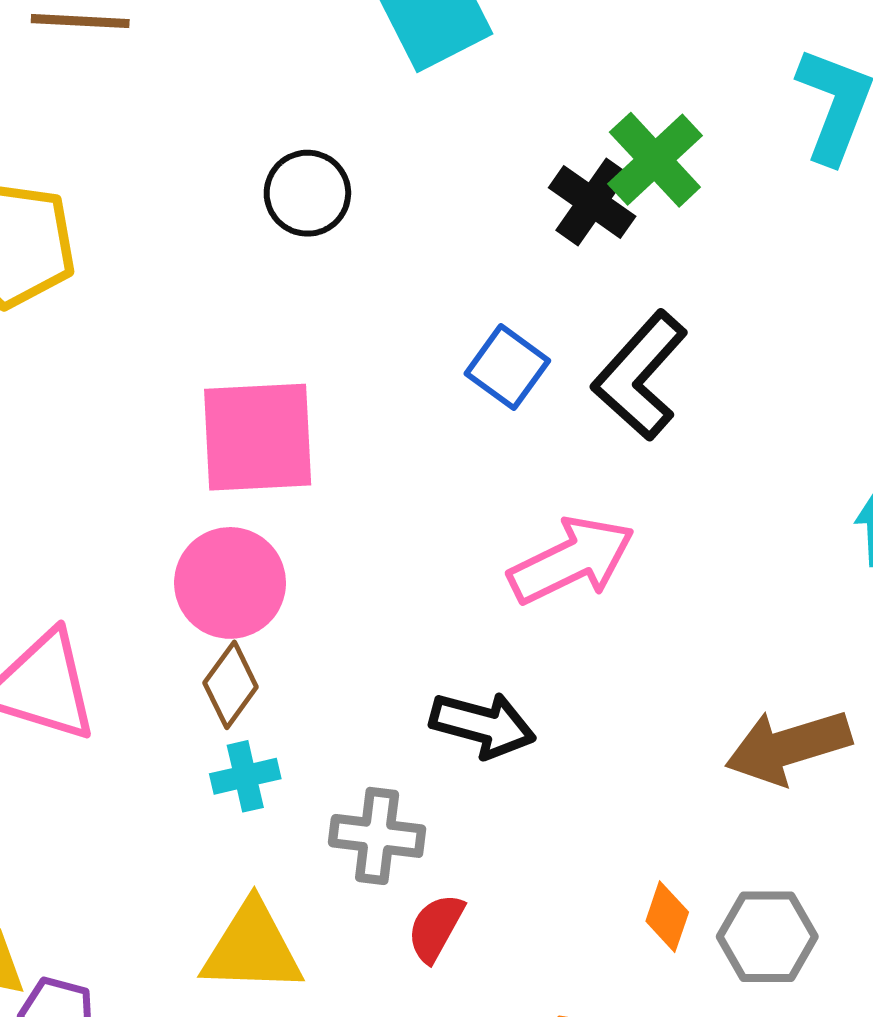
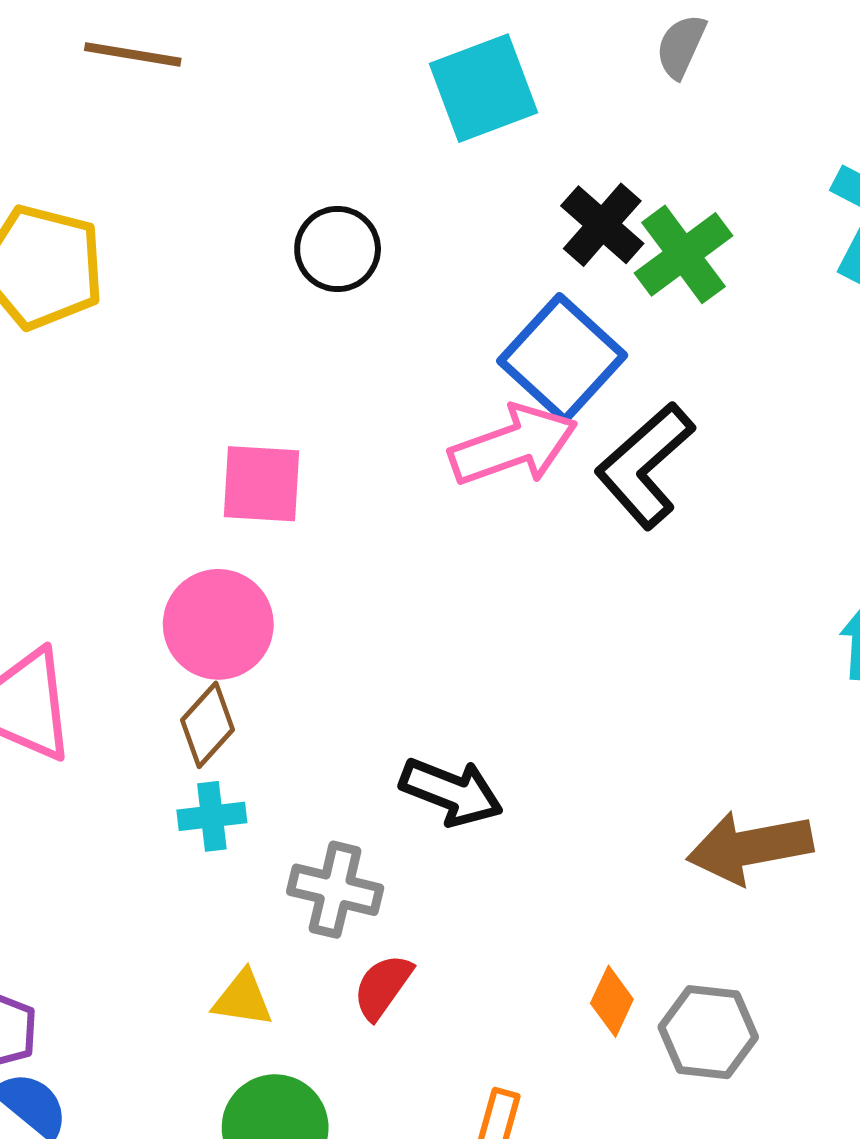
black cross: (592, 202) -> (602, 225), moved
blue square: (507, 367) -> (562, 358), moved, size x1.5
pink square: (258, 437) -> (261, 484), size x0.7
pink arrow: (572, 560) -> (513, 445), moved
yellow triangle: (252, 948) -> (243, 999), moved, size x0.6

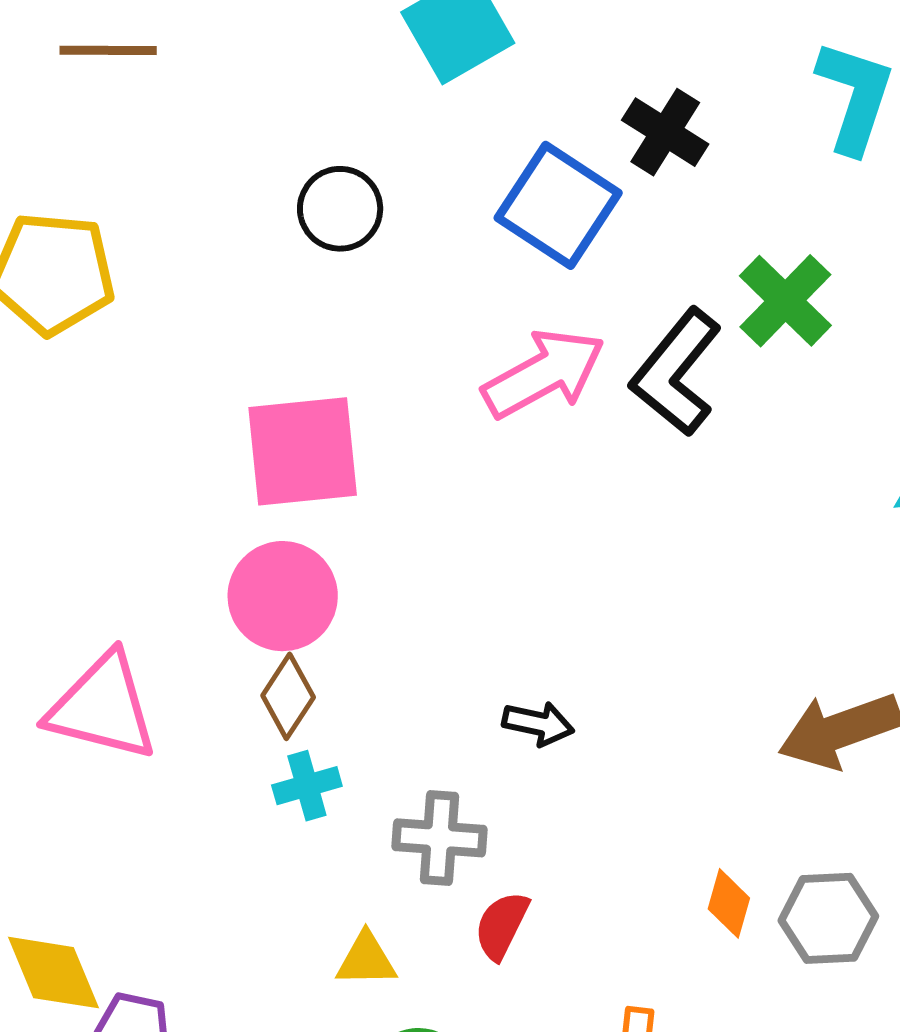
black cross: (602, 225) -> (665, 132), moved
green cross: (684, 254) -> (785, 301), moved
blue square: (562, 358) -> (558, 205), moved
pink square: (261, 484) -> (303, 451), size x1.4
black arrow: (451, 792) -> (538, 724), size x0.7

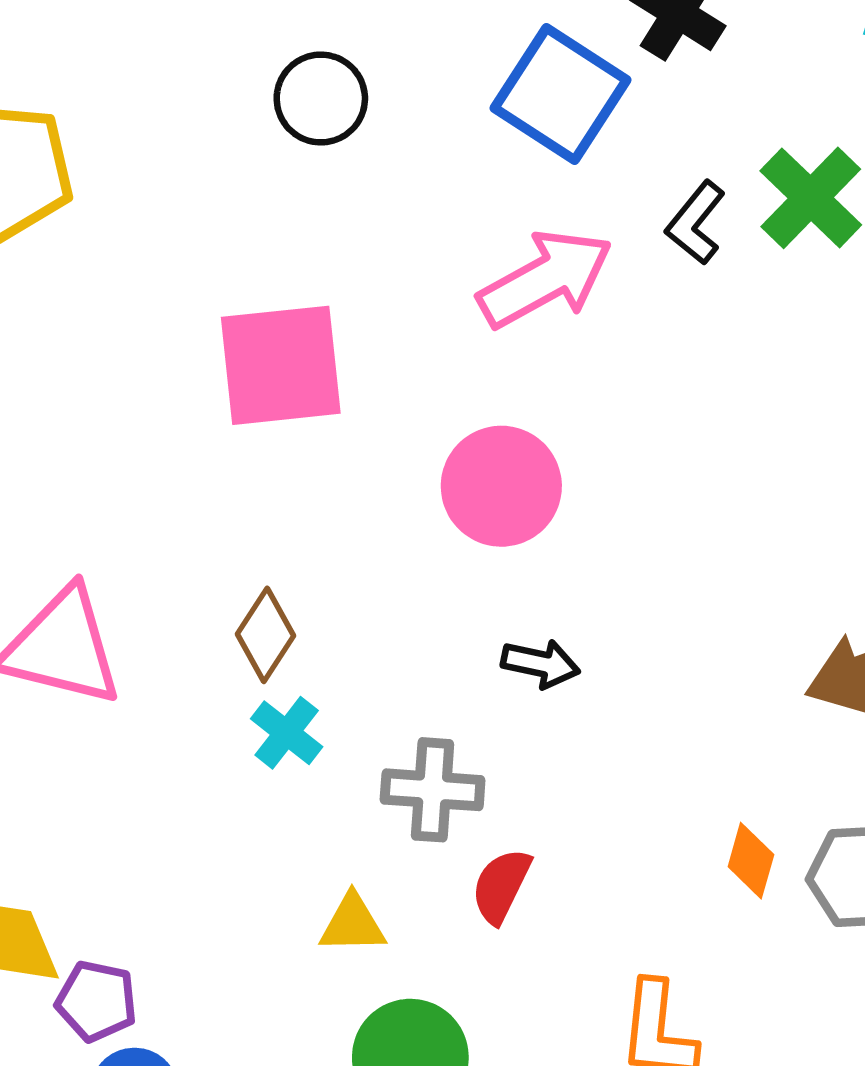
black L-shape: (676, 372) -> (696, 223), moved, size x0.6
pink circle: (283, 596) -> (501, 486), moved
cyan cross: (307, 786) -> (287, 733), turned -36

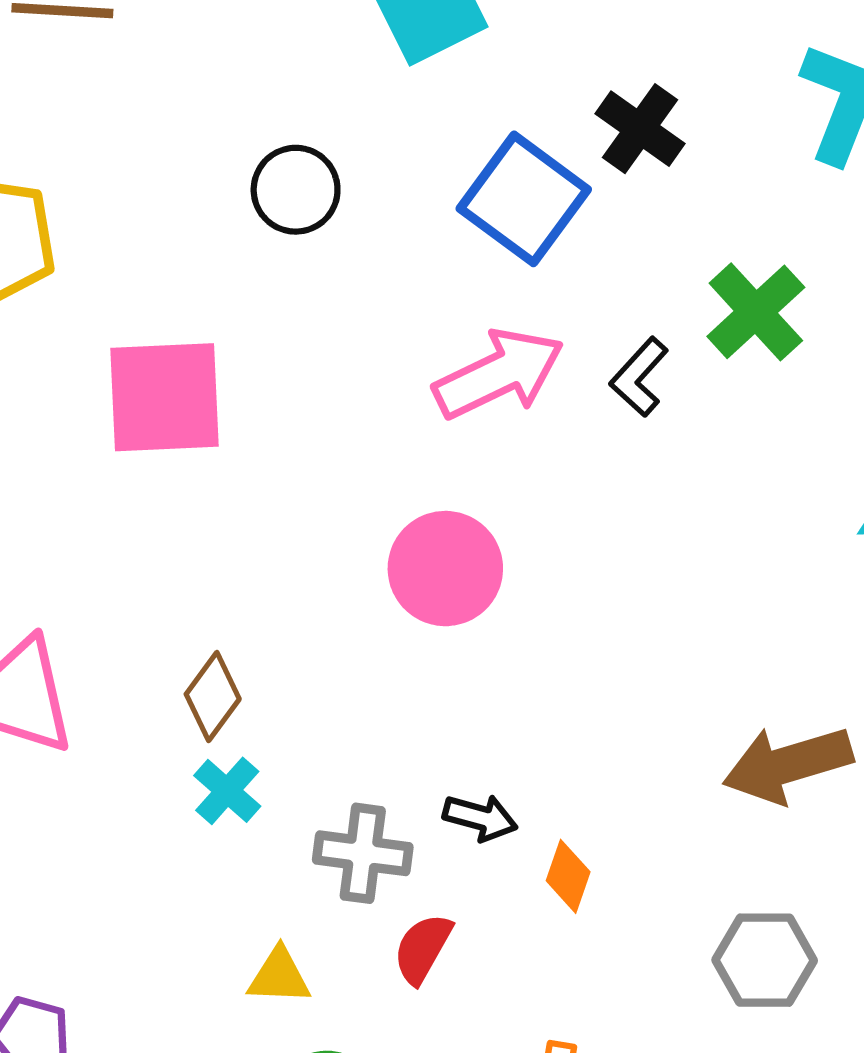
black L-shape: (696, 223) -> (639, 377), moved
pink square: (281, 365) -> (164, 397), moved
black arrow: (541, 664) -> (480, 818), moved
orange diamond: (751, 861) -> (568, 876), moved

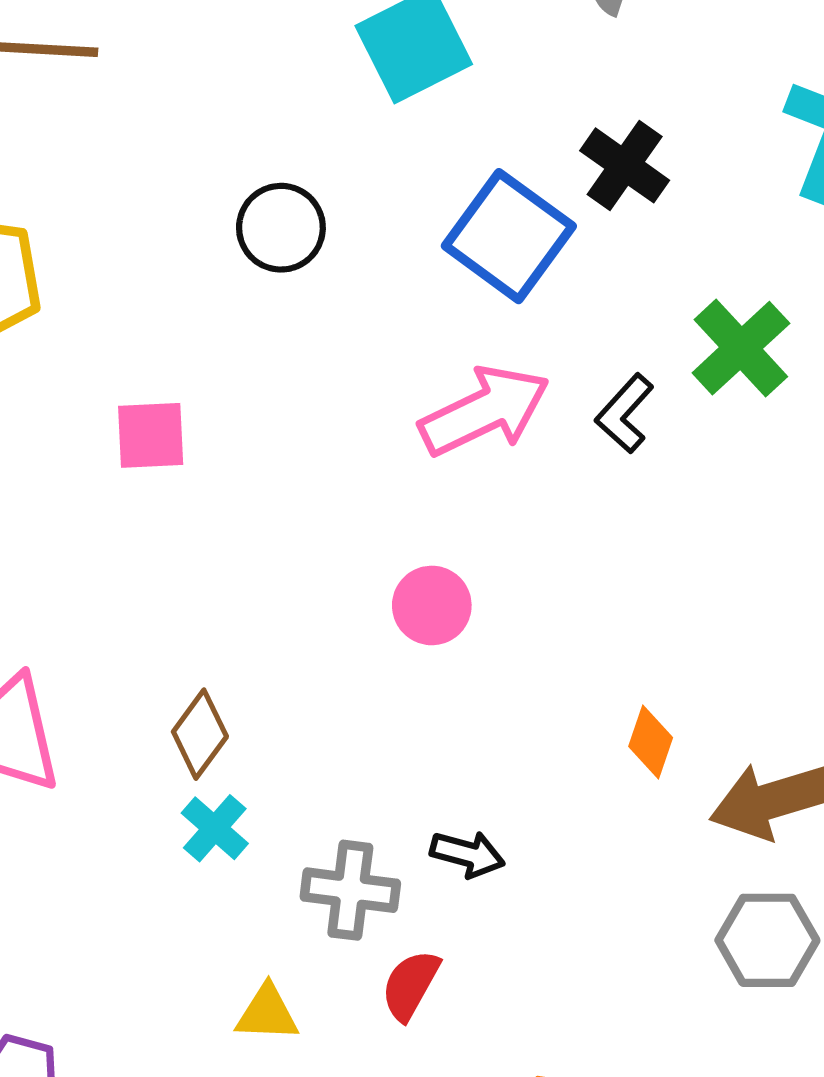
pink square: (164, 397) -> (151, 435), size x0.6
pink circle: (445, 569) -> (432, 605), size x0.7
orange diamond: (568, 876) -> (651, 742), moved
gray hexagon: (765, 960) -> (767, 940), moved

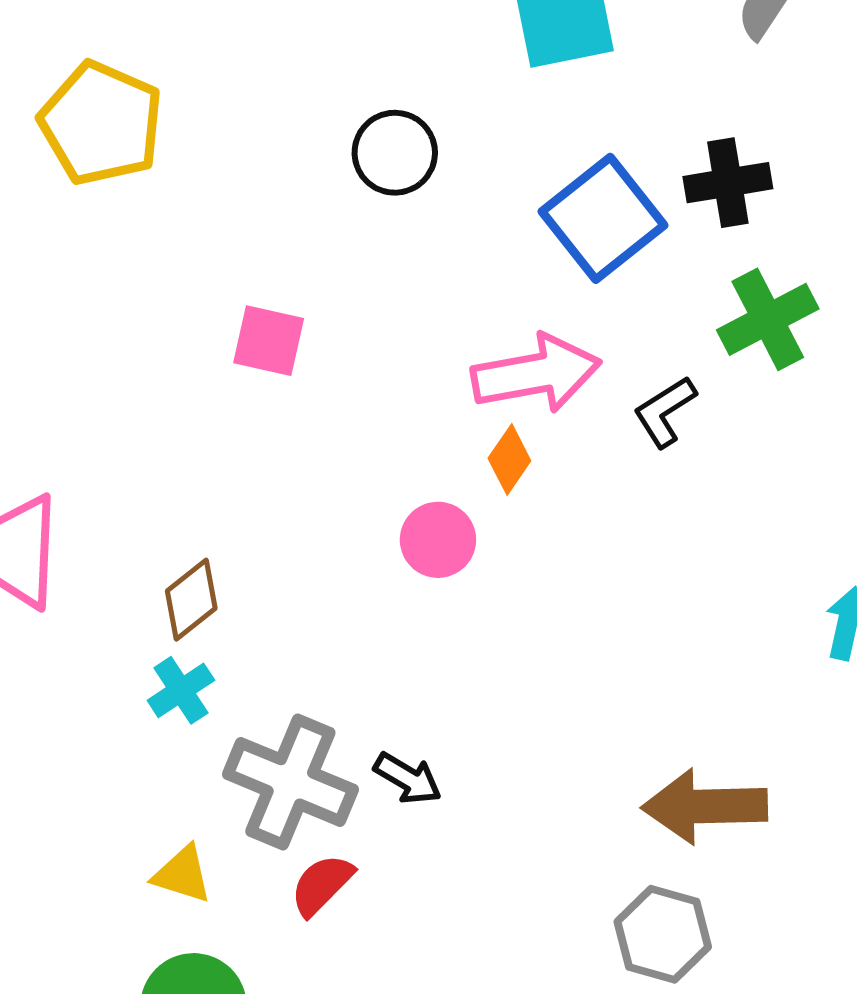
black cross: (625, 165) -> (728, 183), turned 30
green cross: (741, 348) -> (768, 319), moved
pink square: (151, 435) -> (269, 341), moved
orange diamond: (651, 742) -> (509, 459), moved
gray cross: (350, 890) -> (290, 782), size x1.4

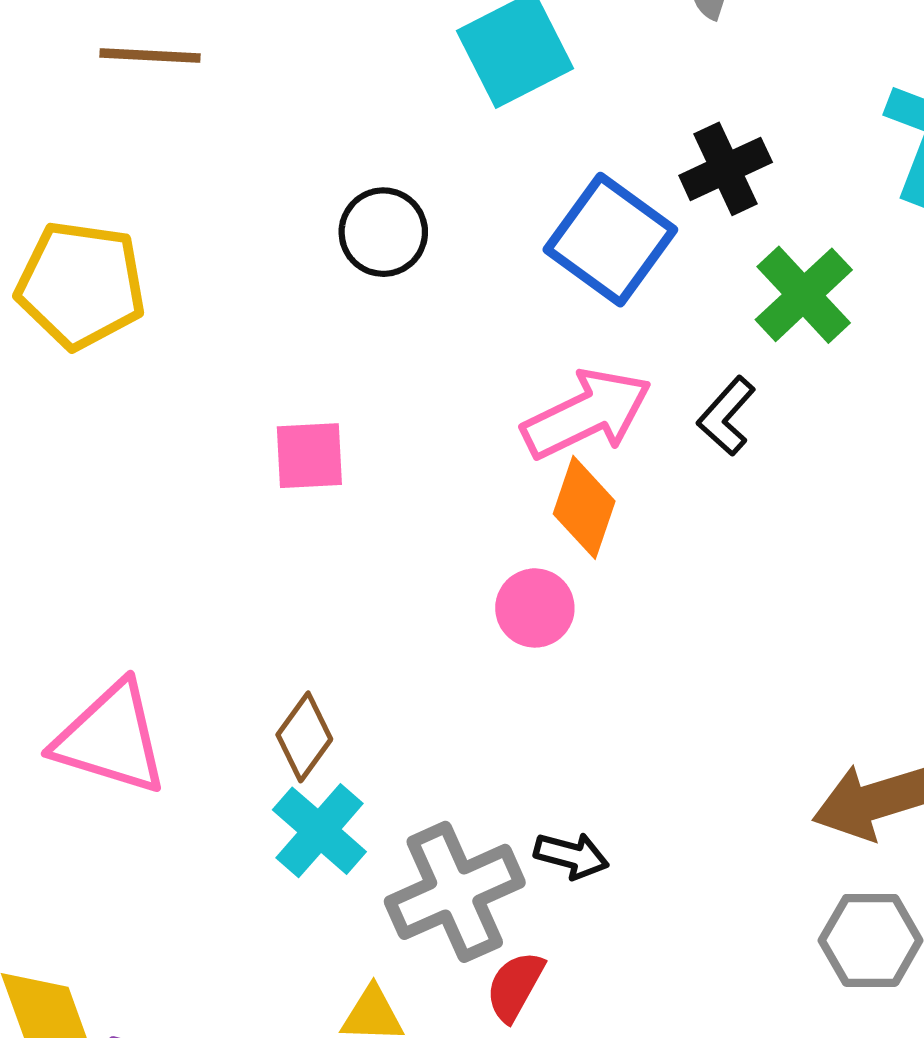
orange diamond: (509, 459) -> (584, 507), size x1.4
cyan cross: (181, 690) -> (319, 831), size x1.4
gray cross: (290, 782) -> (455, 892), turned -31

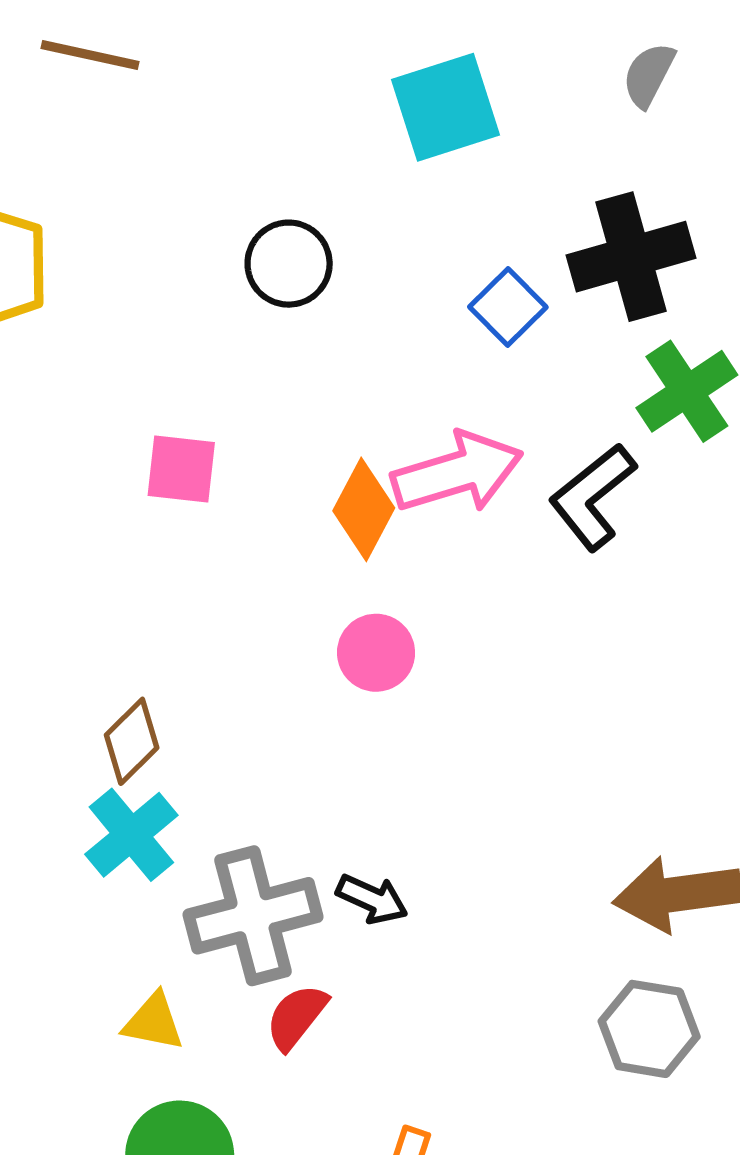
black cross: (726, 169) -> (631, 257), size x1.4
blue square: (610, 240) -> (508, 307), size x0.6
black L-shape: (726, 416) -> (592, 497), size x1.4
orange diamond: (584, 507) -> (364, 509), moved

